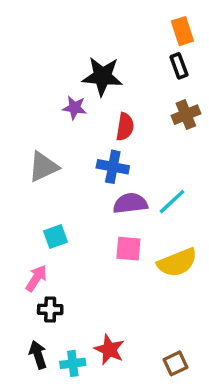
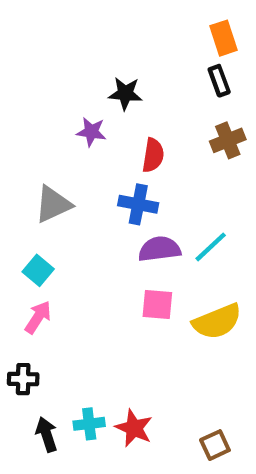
black star: (102, 76) -> (125, 93), size x0.7
cyan square: (55, 236) -> (38, 270), moved, turned -30
pink arrow: (36, 278) -> (38, 317), moved
black cross: (50, 309) -> (23, 379), moved
cyan cross: (73, 363) -> (89, 424), moved

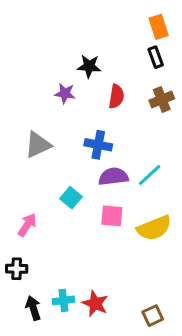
red semicircle: (153, 155) -> (116, 96), moved
cyan square: (38, 270) -> (71, 198), moved

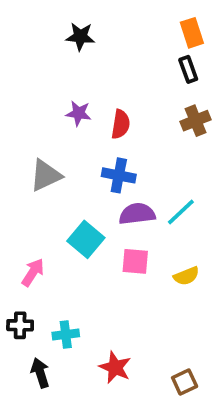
black star: (89, 66) -> (80, 36), moved
red semicircle: (116, 96) -> (121, 124), moved
cyan square: (71, 198) -> (86, 239), size x1.4
yellow semicircle: (154, 228) -> (186, 276), size x0.6
cyan cross: (63, 300) -> (66, 334), moved

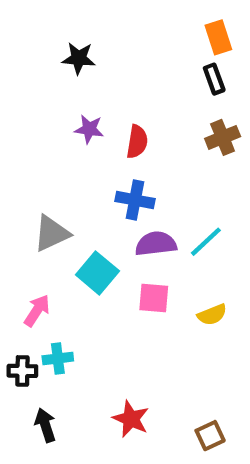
black star: (80, 36) -> (79, 58), moved
gray triangle: (46, 175) -> (52, 233), moved
cyan cross: (66, 334) -> (58, 358), moved

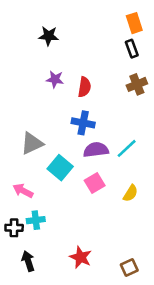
pink square: (154, 298) -> (95, 183), turned -36
pink arrow: (37, 310) -> (23, 191), turned -96
yellow semicircle: (212, 315) -> (130, 193), turned -36

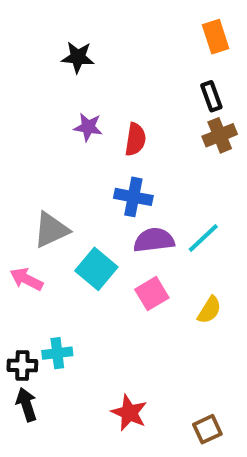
black rectangle: (132, 49) -> (211, 96), moved
pink arrow: (23, 191) -> (26, 279), moved
black arrow: (28, 261) -> (26, 405), moved

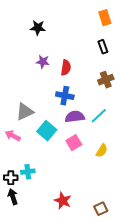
brown cross: (220, 135) -> (106, 80), moved

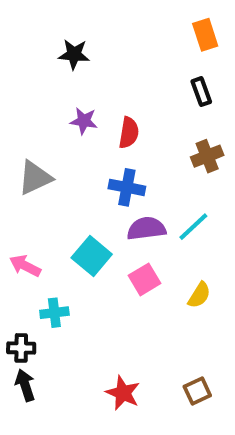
gray triangle: (25, 112) -> (35, 178), moved
cyan cross: (28, 172) -> (54, 313), moved
brown square: (101, 209) -> (197, 391), moved

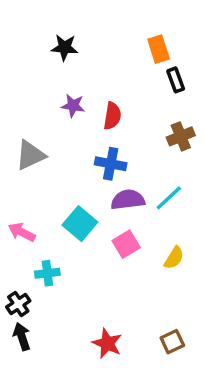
orange rectangle: (205, 35) -> (159, 49), moved
black cross: (21, 348) -> (18, 304), turned -35

